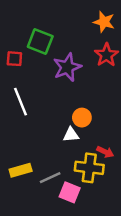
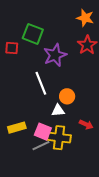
white line: (21, 102) -> (41, 83), moved
yellow cross: (89, 168) -> (59, 138), moved
yellow rectangle: (21, 170) -> (17, 128), moved
pink square: (70, 192) -> (43, 132), moved

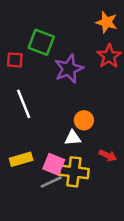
white line: (41, 83) -> (24, 104), moved

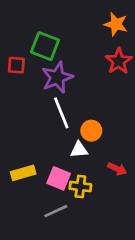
purple star: (69, 69) -> (57, 77), moved
white line: (24, 104) -> (61, 113), moved
yellow cross: (74, 172) -> (80, 187), size x0.7
gray line: (51, 182) -> (56, 211), moved

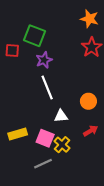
purple star: (57, 77) -> (44, 60), size x0.7
orange circle: (91, 131) -> (88, 101), moved
red arrow: (117, 169) -> (91, 131), turned -56
yellow cross: (80, 187) -> (62, 145), turned 35

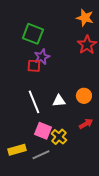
red square: (12, 50) -> (34, 66), moved
white line: (47, 87) -> (34, 102), moved
white triangle: (61, 116) -> (59, 101), moved
yellow rectangle: (18, 134) -> (17, 150), moved

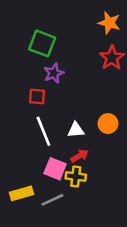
red square: (34, 66) -> (37, 96), moved
red arrow: (86, 124) -> (80, 156), moved
yellow cross: (59, 137) -> (76, 177), turned -35

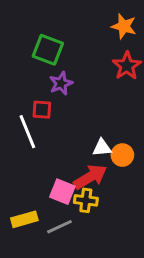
orange circle: (108, 124) -> (122, 155), moved
white triangle: (76, 130) -> (102, 148), moved
white line: (43, 131) -> (27, 132), moved
red arrow: (80, 156) -> (90, 177), size x1.6

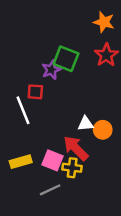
green square: (48, 50) -> (66, 59), moved
red arrow: (90, 177) -> (76, 148), turned -104
yellow rectangle: (24, 219) -> (21, 162), moved

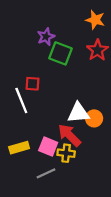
purple star: (51, 70) -> (46, 37), moved
white triangle: (86, 124) -> (78, 113), size x1.5

